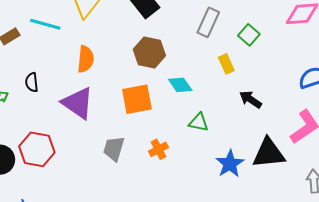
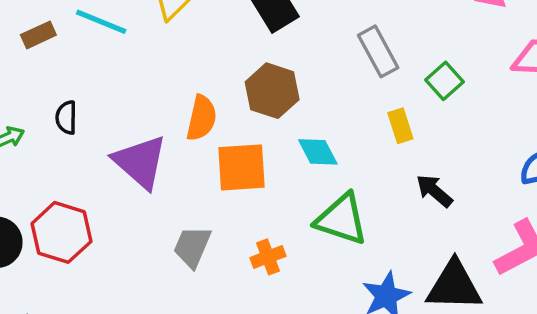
gray rectangle: (208, 22) -> (378, 51), turned -60
orange semicircle: (86, 59) -> (202, 118), moved
green triangle: (199, 122) -> (342, 219), size x1.6

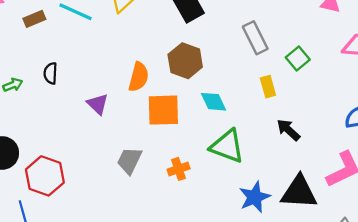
purple triangle: (140, 162) -> (98, 104), size x0.6
red hexagon: (61, 232) -> (45, 176), moved

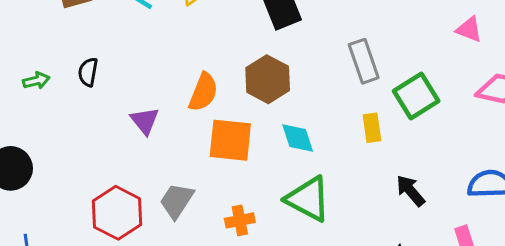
green square: (298, 58) -> (416, 96), size x1.4
black arrow: (288, 130) -> (410, 191), moved
red hexagon: (45, 176) -> (117, 213), moved

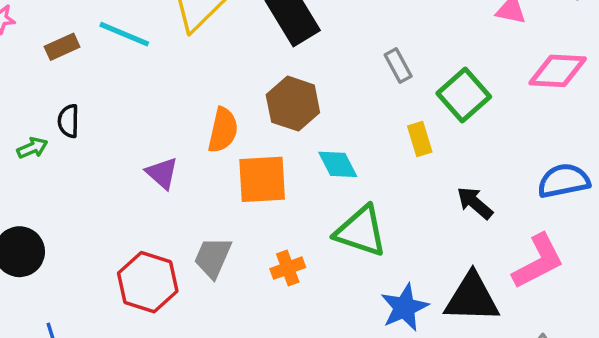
gray rectangle: (364, 61) -> (398, 65), size x0.7
black semicircle: (88, 72) -> (68, 121), moved

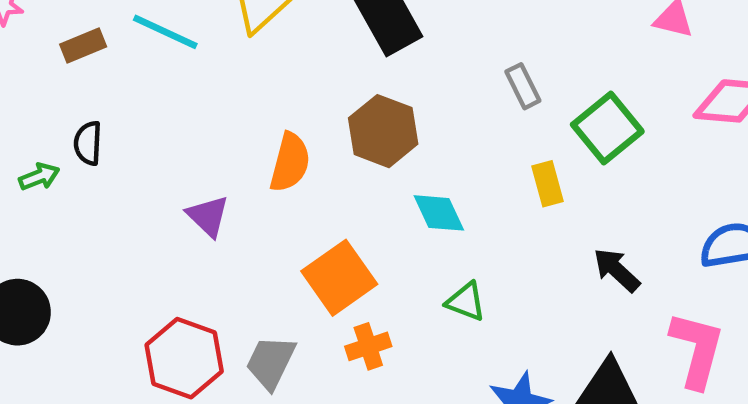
orange square: (262, 179) -> (339, 278), moved, turned -34
green triangle: (361, 231) -> (466, 302), size x0.6
gray trapezoid: (213, 257) -> (271, 362), moved
pink L-shape: (538, 261) -> (697, 350), turned -50

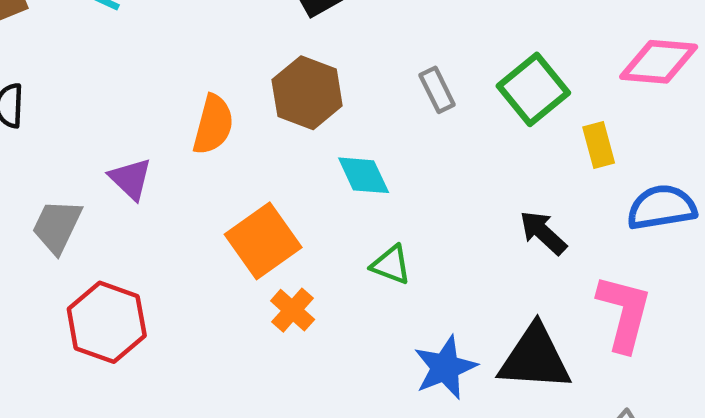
gray rectangle: (523, 86) -> (437, 90), moved
yellow rectangle: (548, 184) -> (599, 145), moved
orange cross: (368, 346) -> (293, 310), turned -30
gray trapezoid: (271, 362) -> (57, 226), moved

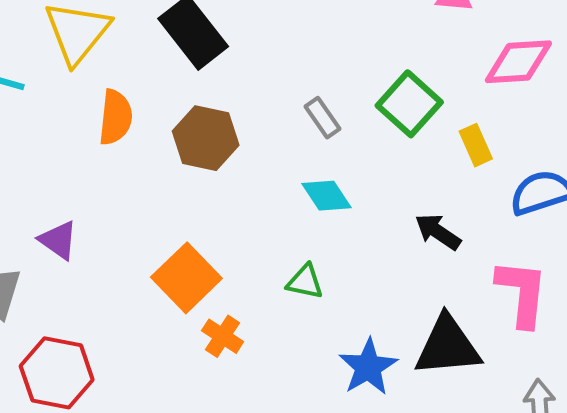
orange semicircle: (213, 125) -> (115, 117), moved
cyan diamond: (364, 175) -> (327, 196), moved

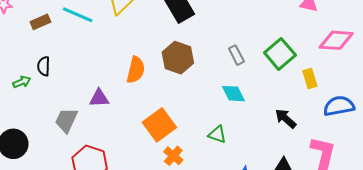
orange semicircle: (115, 117) -> (136, 70), moved
purple triangle: (58, 240) -> (99, 98), turned -45

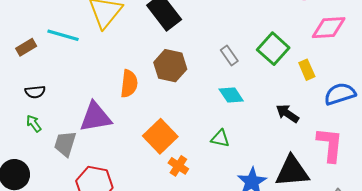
black semicircle: (44, 66) -> (35, 92), turned -90
green arrow: (22, 82) -> (34, 123), moved, turned -96
purple triangle: (99, 98) -> (96, 117), size x1.6

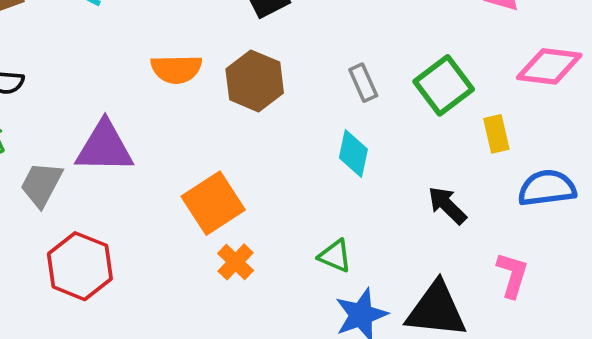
orange semicircle: (129, 84) -> (176, 69), moved, turned 72
cyan diamond: (231, 95) -> (353, 154), turned 35
green triangle: (220, 139) -> (335, 256), moved
pink L-shape: (330, 145) -> (512, 275), size x0.7

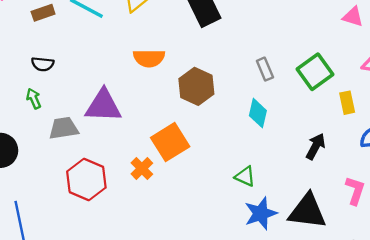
brown hexagon: (255, 81) -> (196, 86), moved
gray trapezoid: (41, 184) -> (64, 128), turned 52
black arrow: (447, 205) -> (316, 146), turned 72
orange cross: (236, 262) -> (142, 168), moved

